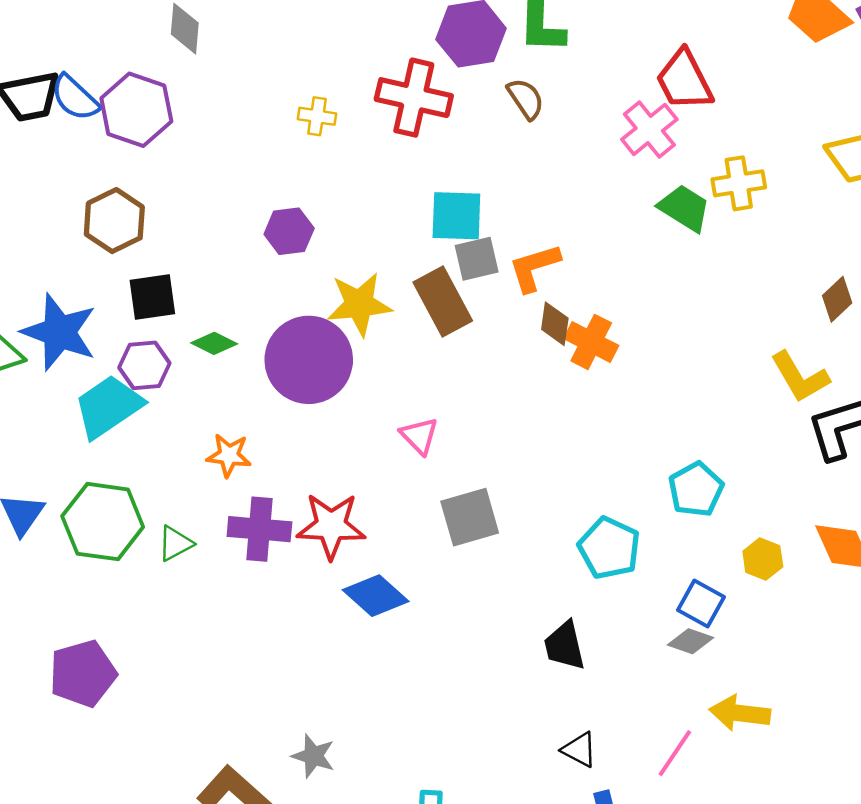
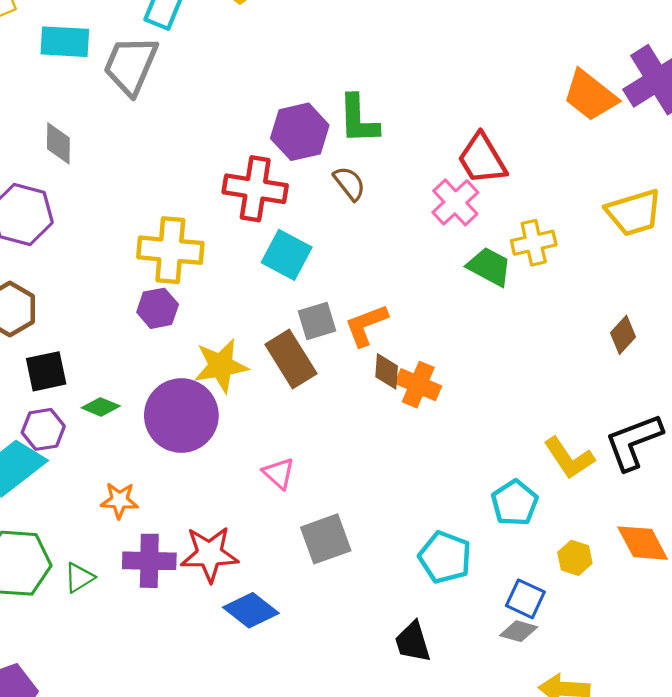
yellow cross: (317, 116) -> (170, 250), moved, size x2.0
cyan square: (456, 216) -> (287, 255), moved, turned 30
yellow L-shape: (800, 377) -> (569, 458), moved

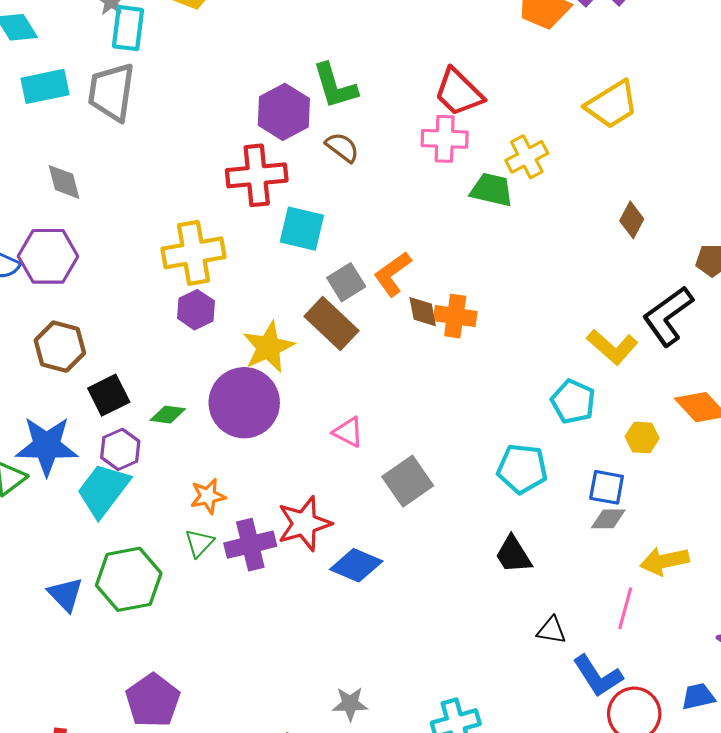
pink cross: (455, 202) -> (445, 139), turned -30
green triangle: (79, 578) -> (199, 543), moved

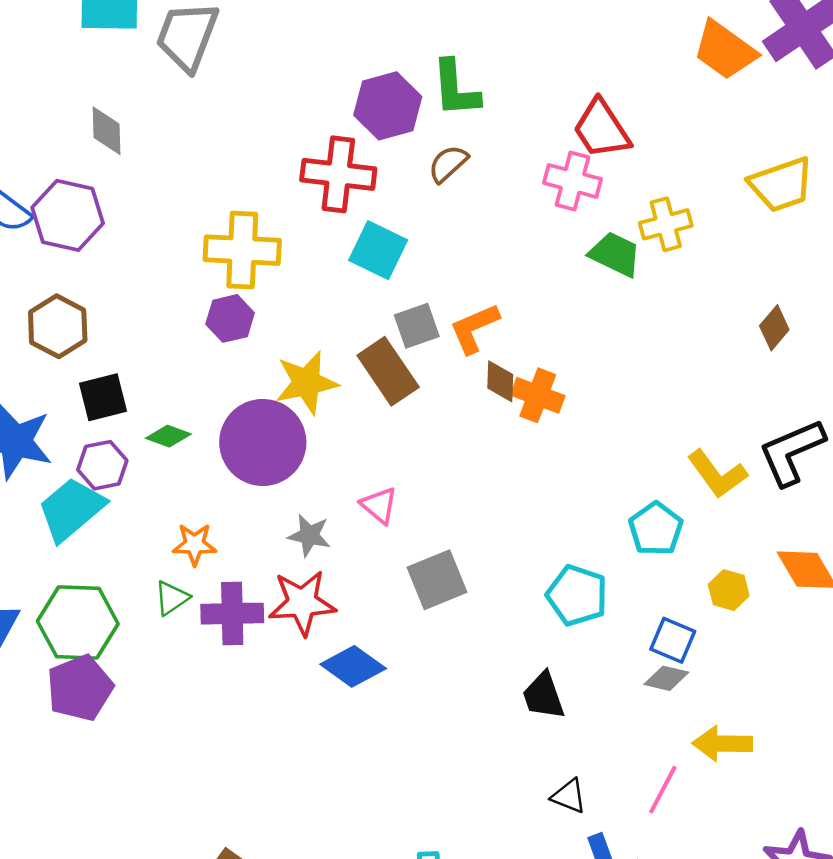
brown semicircle: (342, 147) -> (448, 164), turned -92
purple pentagon: (153, 700) -> (80, 688), moved
gray star: (350, 704) -> (309, 535), moved

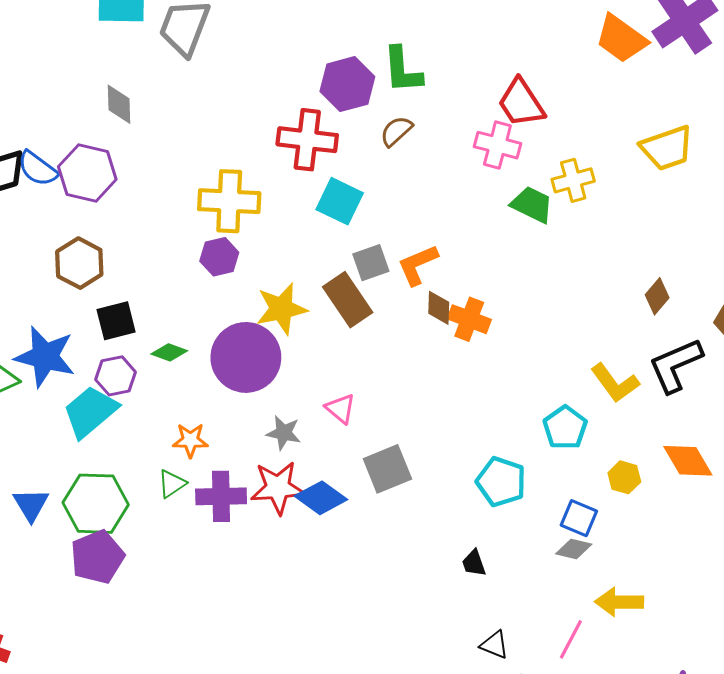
brown diamond: (774, 328) -> (657, 296), moved
blue diamond: (353, 666) -> (321, 498), moved
black trapezoid: (543, 696) -> (474, 563), size x0.7

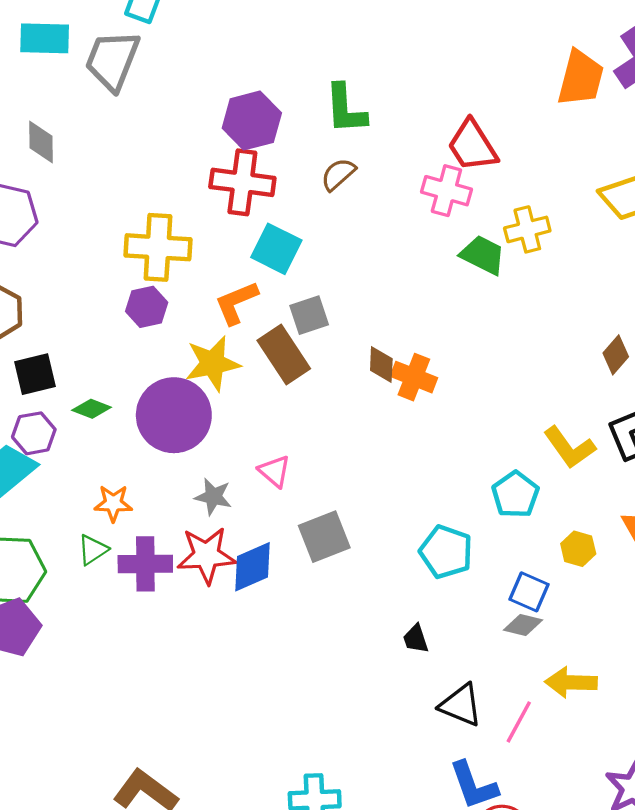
orange trapezoid: (621, 39) -> (581, 78), turned -112
purple hexagon: (347, 84) -> (252, 121), moved
orange L-shape: (418, 265) -> (236, 303), moved
blue diamond: (321, 498) -> (252, 567), turned -60
black triangle: (494, 645) -> (461, 705), moved, size x1.4

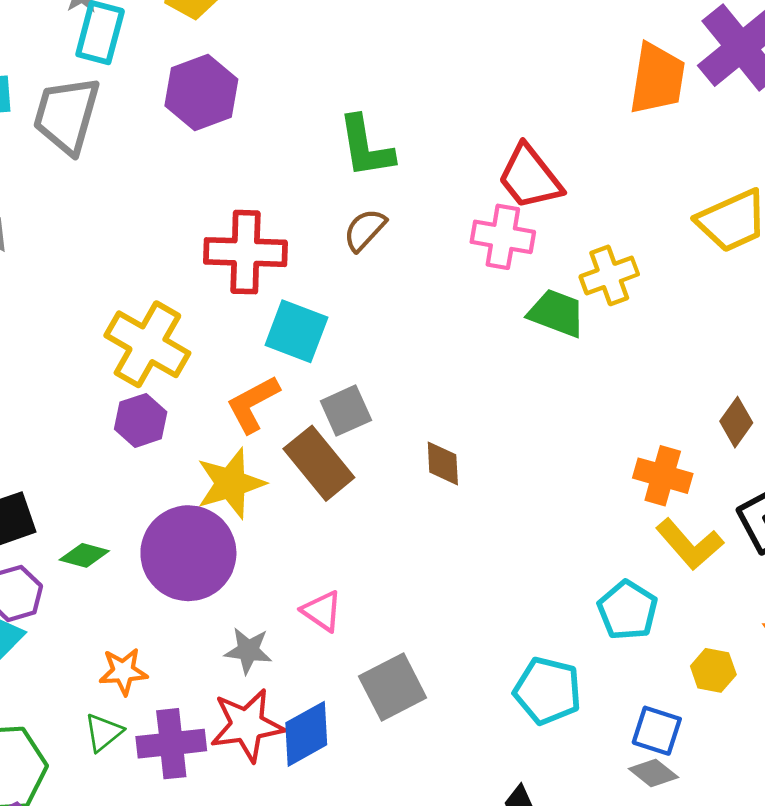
purple hexagon: (252, 121) -> (201, 93), moved
yellow cross: (158, 247) -> (147, 344), turned 32
orange cross: (414, 377) -> (663, 476), moved
gray diamond: (523, 625) -> (653, 773), turned 30

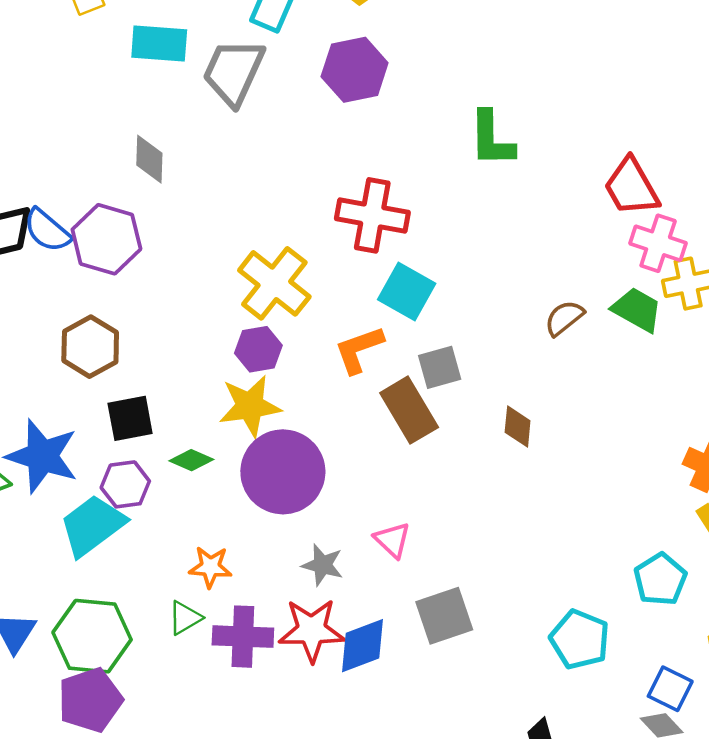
brown semicircle: (365, 230) -> (564, 318), moved
pink cross: (503, 237) -> (658, 243), moved
yellow star: (231, 483) -> (250, 406), moved

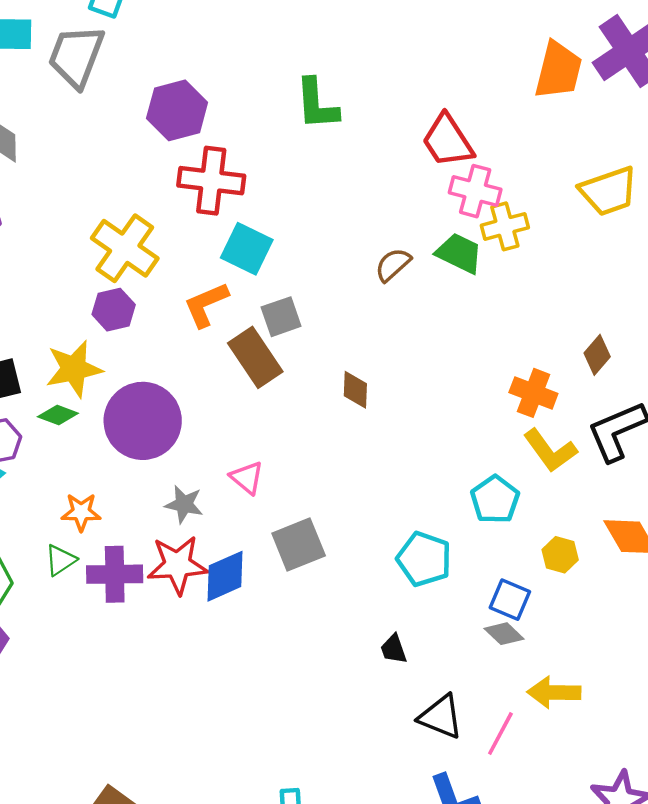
purple hexagon: (355, 70) -> (177, 110), moved
yellow star: (250, 406) -> (74, 369), moved
brown diamond: (518, 426) -> (355, 390), moved

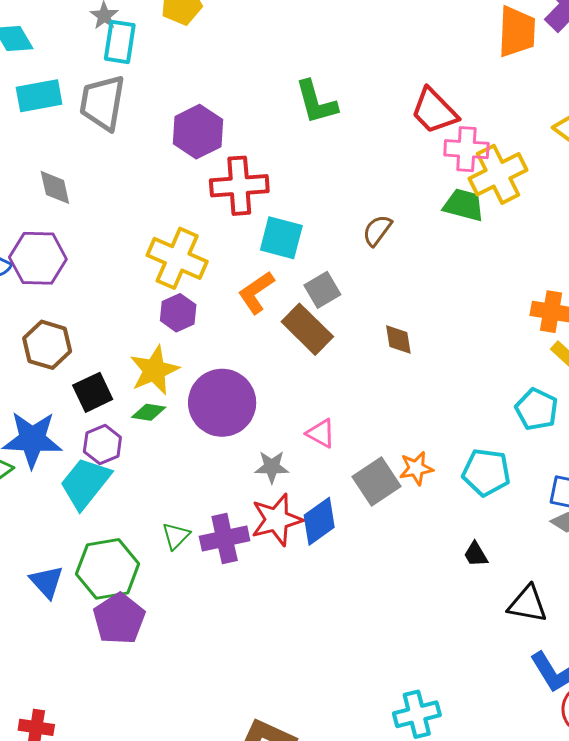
yellow cross: (505, 226) -> (498, 174), size x1.4
brown semicircle: (393, 265) -> (377, 230), moved
orange star: (81, 512) -> (416, 468), moved

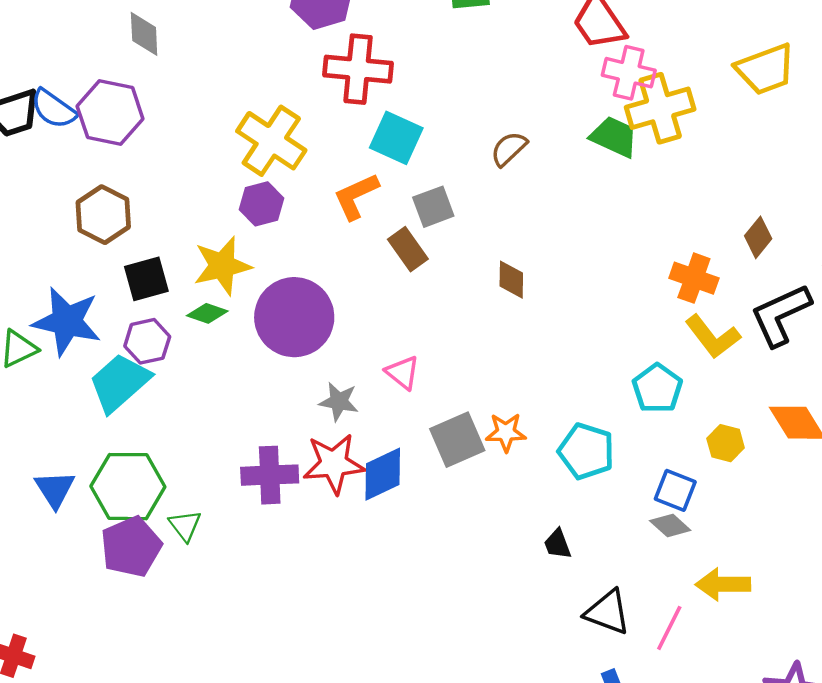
brown rectangle: (307, 329) -> (408, 249), size x0.7
green triangle: (176, 536) -> (185, 526), moved, turned -32

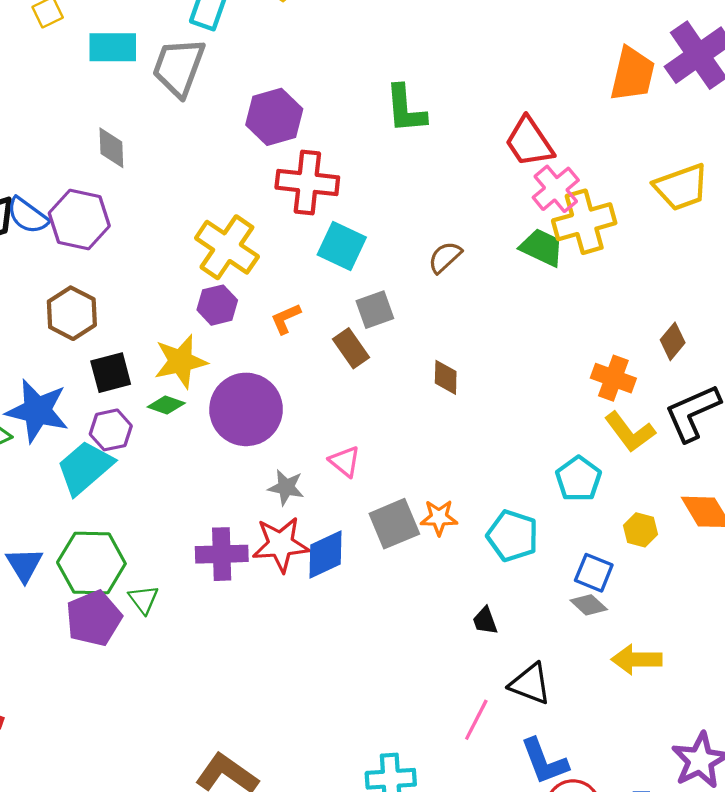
pink cross: (629, 73) -> (556, 189), turned 36
orange L-shape: (356, 196) -> (286, 319), moved, size x0.7
pink line: (669, 628) -> (476, 720), moved

